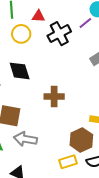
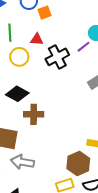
black diamond: (20, 71) -> (17, 94), turned -45
brown cross: (54, 97) -> (34, 114), moved

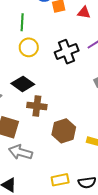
red triangle: (37, 39) -> (84, 13), moved
brown hexagon: (78, 164) -> (64, 131), moved

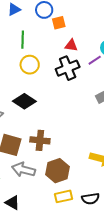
red triangle: (84, 13) -> (71, 45), moved
brown cross: (37, 106) -> (40, 140), moved
brown hexagon: (64, 131) -> (58, 171), moved

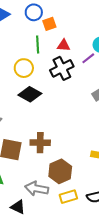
green line: (23, 40) -> (38, 45), moved
black diamond: (24, 101) -> (30, 94), moved
gray arrow: (23, 170) -> (37, 189), moved

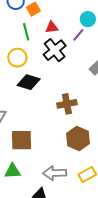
brown cross: (40, 143) -> (67, 104), moved
brown hexagon: (60, 171) -> (78, 138), moved

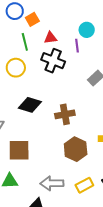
purple line: (78, 35) -> (77, 46), turned -48
black cross: (55, 50) -> (53, 61), turned -30
black diamond: (29, 82) -> (30, 105), moved

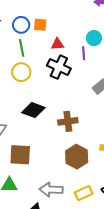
blue circle: (15, 11) -> (21, 25), moved
orange square: (32, 19) -> (40, 25), turned 32
green line: (25, 42) -> (22, 48), moved

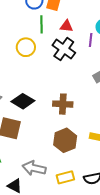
green line: (22, 48) -> (42, 24), moved
black diamond: (33, 110) -> (23, 101), moved

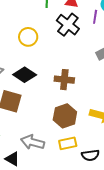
yellow circle: (26, 47) -> (28, 37), moved
yellow rectangle: (65, 177) -> (68, 143), moved

